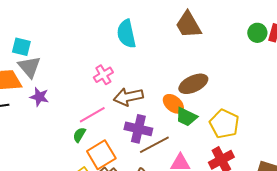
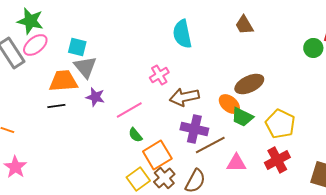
brown trapezoid: (188, 25) -> (244, 25), size x0.7
green circle: (257, 33) -> (313, 48), moved
pink line: (92, 115) -> (129, 110), moved
green semicircle: (79, 135) -> (135, 135), turned -70

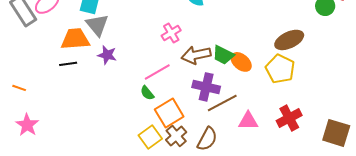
brown ellipse: (249, 84) -> (289, 40), moved
pink line: (129, 110) -> (157, 72), moved
green trapezoid: (242, 117) -> (223, 55), moved
yellow pentagon: (280, 124) -> (280, 69), moved

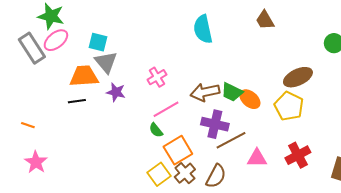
pink cross: (171, 33) -> (157, 77), moved

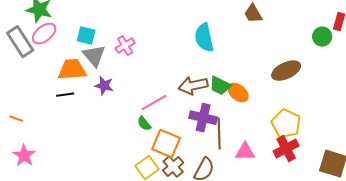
cyan semicircle: (203, 29) -> (204, 38), moved
pink cross: (157, 77) -> (125, 46), moved
yellow pentagon: (289, 106) -> (286, 124), moved
brown line: (231, 140) -> (219, 134), turned -64
orange square: (178, 150) -> (166, 144), turned -36

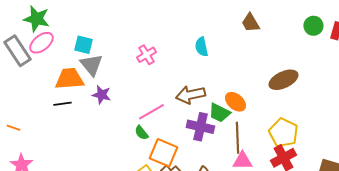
green circle: (322, 37) -> (313, 26), moved
cyan semicircle: (204, 38) -> (201, 47), size x0.7
pink cross: (125, 46) -> (146, 55), moved
green trapezoid: (220, 86) -> (219, 113), moved
brown line: (219, 134) -> (237, 138), moved

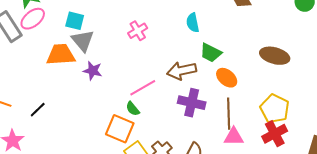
brown ellipse: (283, 80) -> (275, 56), turned 40
black line: (62, 104) -> (38, 110), moved, turned -36
green trapezoid: (219, 113) -> (211, 53), moved
orange square: (163, 153) -> (120, 129), moved

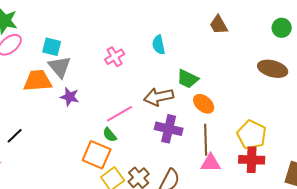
cyan semicircle: (193, 23) -> (159, 45), moved
brown ellipse: (275, 56) -> (273, 69), moved
red cross: (275, 134) -> (252, 160), turned 30

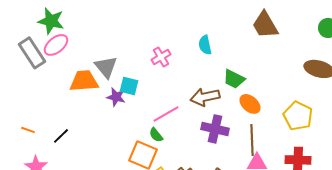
brown trapezoid: (219, 25) -> (265, 25), size x1.4
cyan square: (52, 47) -> (129, 86), moved
yellow pentagon: (252, 135) -> (298, 116), moved

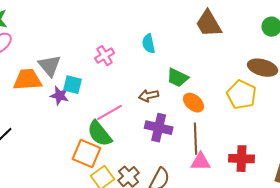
brown arrow: (205, 97) -> (149, 96), size x0.7
yellow pentagon: (298, 116) -> (242, 95), moved
green semicircle: (156, 135) -> (100, 134), size x1.8

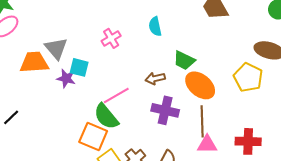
orange ellipse: (194, 103) -> (200, 85), size x1.4

